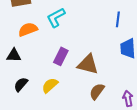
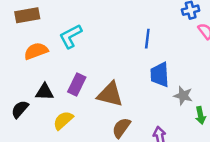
black triangle: (14, 55) -> (45, 92), moved
black semicircle: (21, 84) -> (20, 109), moved

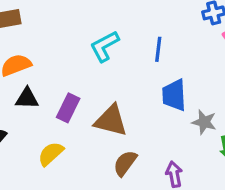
cyan L-shape: (71, 36) -> (104, 46), moved
black triangle: (45, 92) -> (27, 98), moved

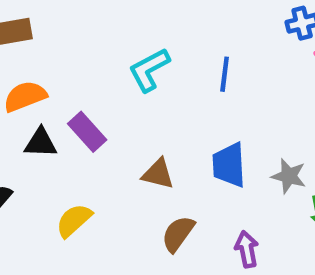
blue trapezoid: (174, 95) -> (229, 165), moved
purple rectangle: (68, 108) -> (87, 132), moved, turned -68
brown triangle: (111, 120) -> (158, 174), size x0.7

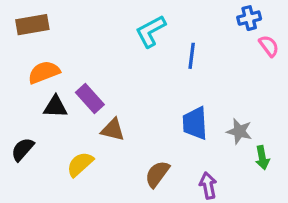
cyan L-shape: (149, 70) -> (151, 31), moved
brown triangle: (158, 174) -> (113, 130), moved

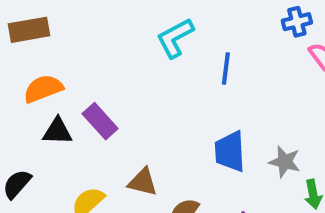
brown triangle: (113, 130) -> (143, 182), moved

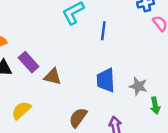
brown triangle: (143, 182) -> (53, 77), moved

